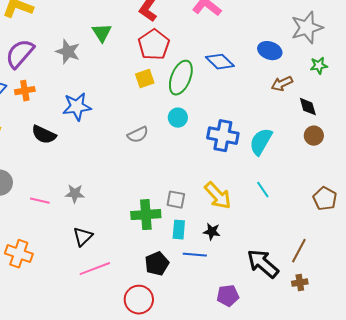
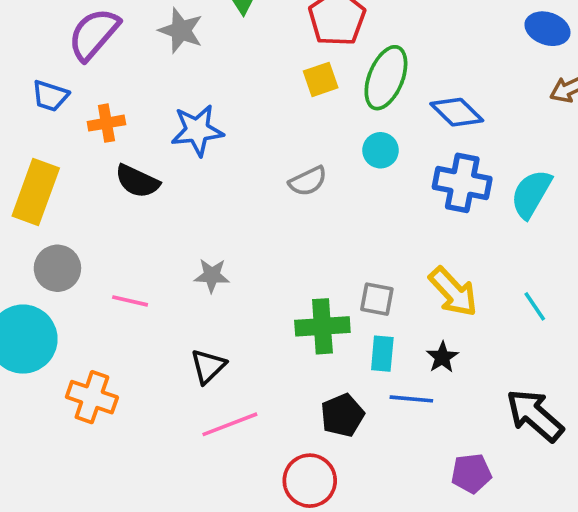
blue diamond: (220, 62) -> (457, 112), moved
orange cross: (25, 91) -> (106, 123), moved
cyan line: (263, 190) -> (535, 306), moved
gray star: (75, 194) -> (212, 276), moved
black star: (212, 232) -> (442, 357), turned 30

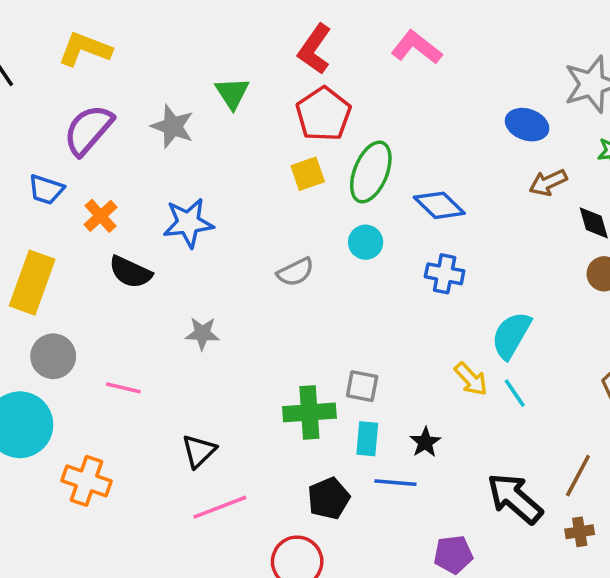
orange cross: (106, 123) -> (101, 216), turned -32
blue cross: (462, 183) -> (445, 274), size x0.7
cyan semicircle: (531, 194) -> (511, 335), moved
gray star: (212, 276) -> (202, 333), moved
yellow arrow: (453, 292) -> (471, 379), moved, size x0.7

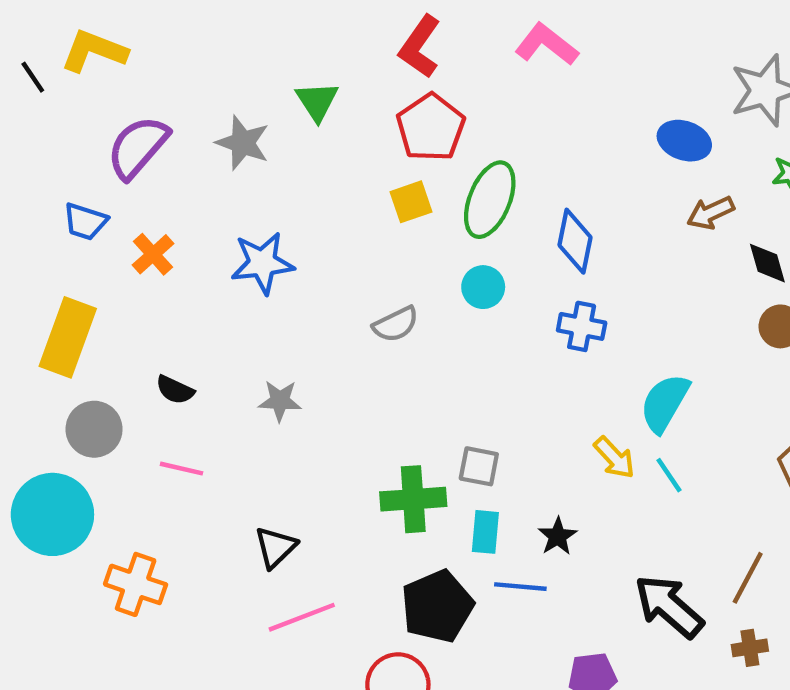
yellow L-shape: (85, 49) -> (94, 51), moved
blue diamond: (439, 205) -> (575, 241), turned 57
black semicircle: (130, 272) -> (175, 390), moved, size x0.7
black pentagon: (329, 498) -> (437, 606), size x1.4

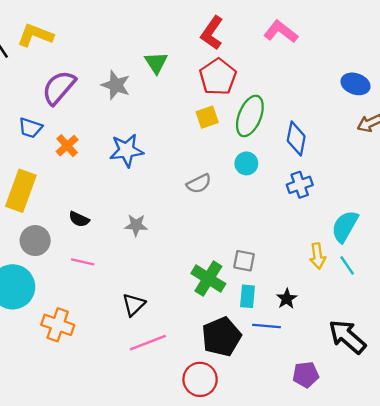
blue cross: (582, 326) -> (300, 185), turned -30
yellow arrow: (614, 458) -> (318, 256), turned 35
green cross: (413, 499) -> (208, 279), turned 36

